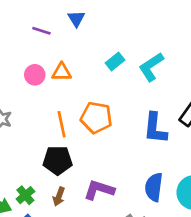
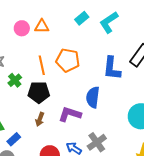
blue semicircle: (154, 187) -> (93, 97), moved
green cross: (25, 195) -> (15, 80), moved

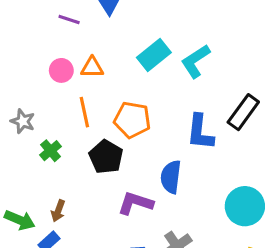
cyan rectangle: (82, 18) -> (154, 55), size x1.5
orange line: (42, 65) -> (84, 112), moved
black pentagon: (39, 92) -> (106, 157), moved, turned 30
brown arrow: (40, 119) -> (58, 211), moved

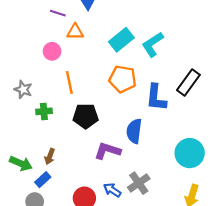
orange triangle: (92, 67) -> (75, 32), moved
orange pentagon: (132, 120) -> (123, 79), moved
green cross: (51, 151) -> (44, 111), turned 35
black pentagon: (106, 157) -> (86, 116), turned -30

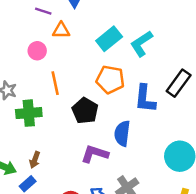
green cross: (44, 111) -> (29, 113), size x1.5
black pentagon: (86, 116) -> (85, 111), moved, turned 30

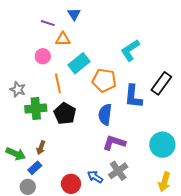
cyan rectangle: (109, 39) -> (79, 63), moved
black pentagon: (85, 111) -> (65, 114), moved
blue semicircle: (122, 133) -> (105, 115), moved
purple L-shape: (95, 154) -> (114, 143), moved

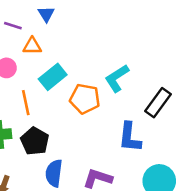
cyan L-shape: (130, 50) -> (117, 78), moved
blue L-shape: (133, 96) -> (130, 137), moved
blue semicircle: (105, 115) -> (54, 173), moved

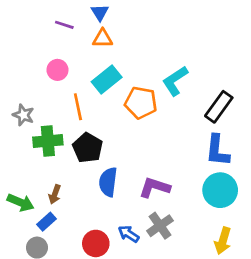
orange triangle: (32, 46) -> (103, 38), moved
blue L-shape: (130, 137) -> (217, 151), moved

